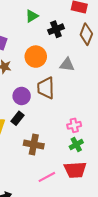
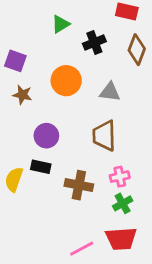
brown trapezoid: (46, 88) -> (104, 136), moved
black rectangle: (18, 118) -> (41, 167), turned 64
brown cross: (34, 145) -> (79, 185), moved

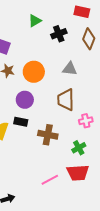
orange circle: (66, 81) -> (34, 72), moved
pink cross: (120, 177) -> (86, 121), moved

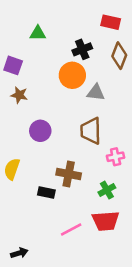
green triangle: (35, 21) -> (38, 33), moved, turned 32
orange circle: (34, 72) -> (72, 75), moved
black rectangle: (21, 122) -> (46, 193), moved

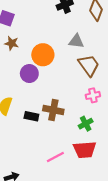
orange circle: (72, 75) -> (43, 55), moved
brown trapezoid: (91, 131) -> (89, 65), moved, turned 145
black rectangle: (46, 193) -> (31, 116), moved

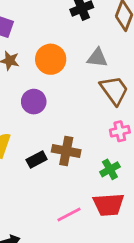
orange circle: (43, 55) -> (51, 59), moved
black rectangle: (31, 116) -> (37, 159), turned -40

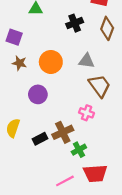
pink cross: (120, 131) -> (87, 113), moved, turned 32
brown cross: (66, 151) -> (63, 132), turned -36
green cross: (110, 169) -> (79, 150), moved

